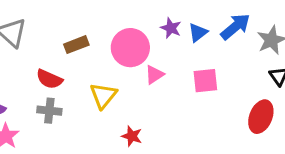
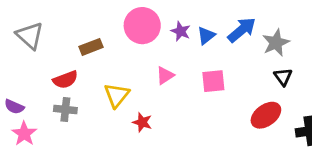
pink circle: (130, 48) -> (142, 26), moved
red semicircle: (49, 79) -> (65, 80), turned -45
red ellipse: (261, 117) -> (266, 115), turned 32
red star: (132, 136) -> (142, 122), moved

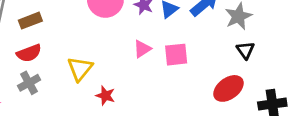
brown rectangle: (91, 47) -> (30, 21), moved
pink triangle: (165, 75) -> (142, 49), moved
gray cross: (65, 110) -> (29, 83), turned -35

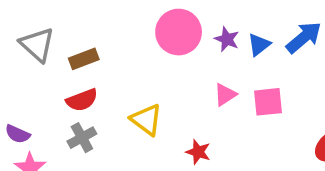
yellow triangle: (80, 69) -> (146, 120), turned -32
red star: (105, 96) -> (198, 152), moved

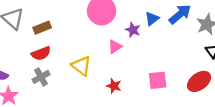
purple star: (227, 39) -> (133, 30), moved
pink triangle: (225, 95) -> (115, 47), moved
pink square: (268, 102) -> (158, 80), moved

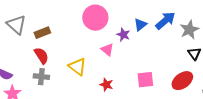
pink triangle: (115, 47) -> (107, 50), turned -48
red semicircle: (41, 53) -> (41, 56), turned -102
gray cross: (41, 77) -> (41, 77), turned 35

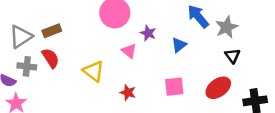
blue arrow: (165, 21) -> (198, 16), turned -90
gray triangle: (16, 25) -> (21, 37), moved, turned 45
blue triangle: (140, 25) -> (179, 45), moved
gray cross: (41, 77) -> (27, 66), moved

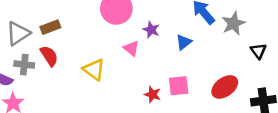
black triangle: (233, 56) -> (258, 51), moved
red star: (128, 93) -> (153, 94), moved

